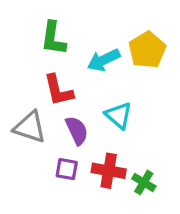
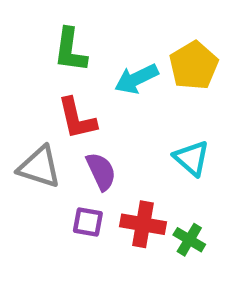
cyan triangle: (119, 115) -> (192, 158), moved

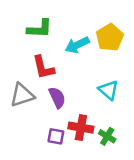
green L-shape: (70, 50) -> (40, 29), turned -96
gray triangle: (39, 167) -> (22, 95), turned -36
purple square: (88, 222) -> (56, 136), moved

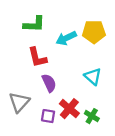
yellow pentagon: (110, 37) -> (94, 32), turned 30
gray triangle: (22, 95) -> (19, 102), moved, turned -30
red cross: (81, 128) -> (69, 109), turned 30

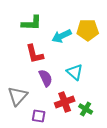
cyan triangle: (93, 77) -> (75, 72), moved
red cross: (69, 109) -> (65, 102), turned 30
purple square: (48, 116) -> (39, 116), moved

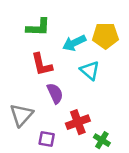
cyan triangle: (75, 72) -> (90, 70), moved
green cross: (86, 109) -> (102, 140), moved

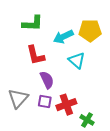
purple square: (47, 139) -> (45, 101), moved

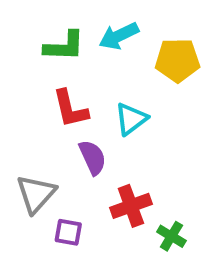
cyan arrow: (63, 37) -> (119, 36), moved
cyan triangle: (77, 60) -> (131, 119), moved, turned 42
purple square: (45, 101) -> (68, 232), moved

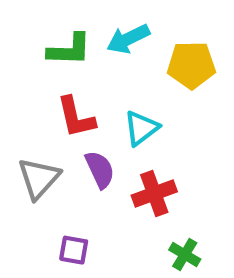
gray triangle: (36, 194) -> (39, 178), moved
red cross: (131, 206) -> (154, 193), moved

